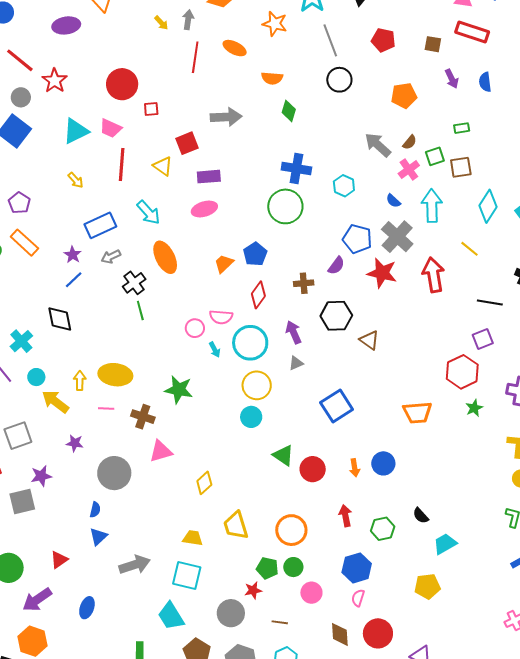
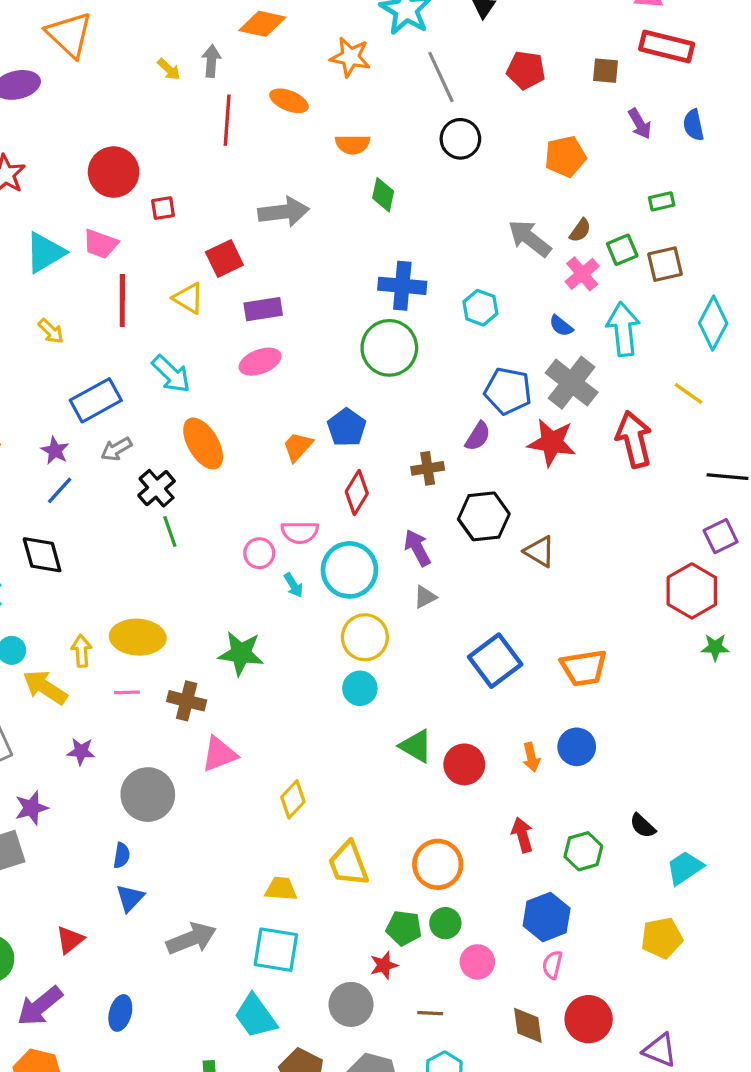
green star: (474, 408) -> (715, 647), turned 30
orange trapezoid: (417, 413) -> (584, 668), moved

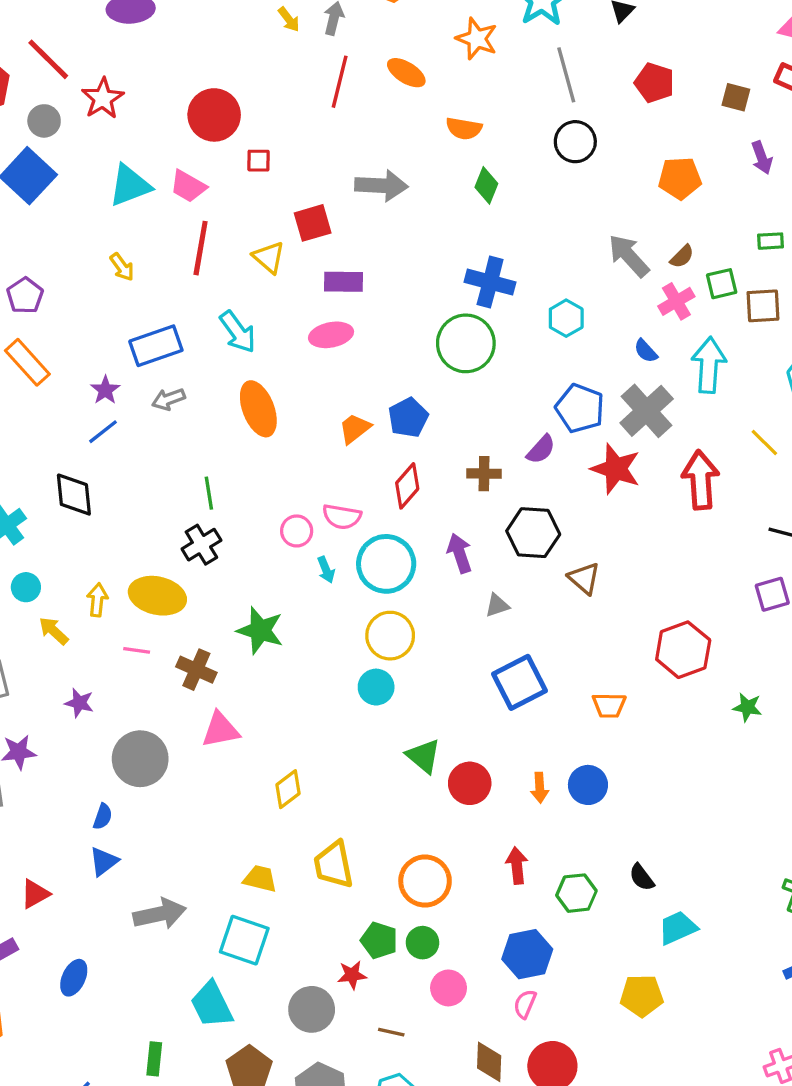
black cross: (157, 488) -> (201, 545), moved
red hexagon: (692, 591) -> (683, 650), moved
gray triangle: (425, 597) -> (497, 605), moved
orange trapezoid: (584, 668) -> (609, 705), size x0.7
yellow arrow: (45, 687) -> (54, 631), size x0.7

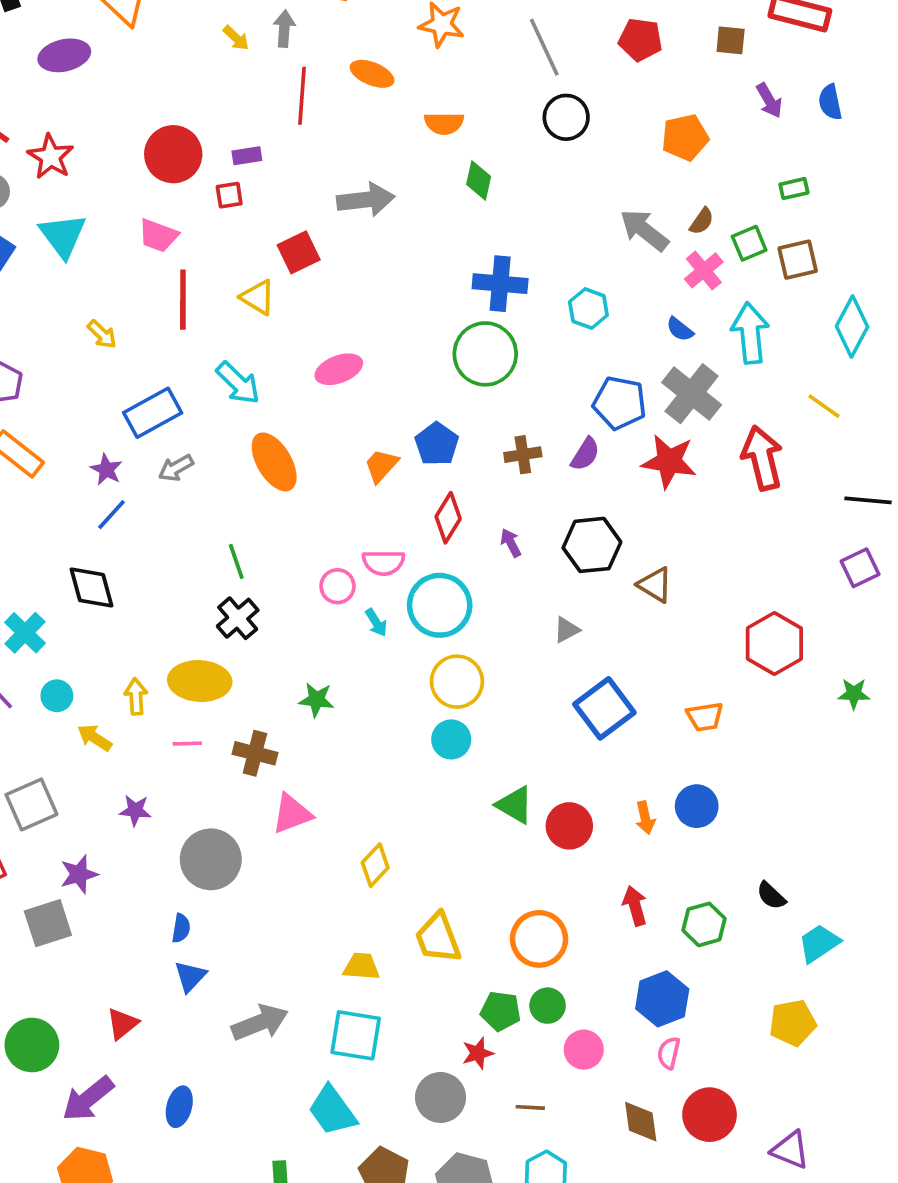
cyan triangle: (130, 185) -> (63, 236), moved, turned -36
purple rectangle: (343, 282) -> (247, 156), moved, size x0.7
brown cross: (484, 474) -> (523, 455), moved
purple arrow: (460, 553) -> (511, 543), moved, size x0.7
green star: (260, 630) -> (316, 700), size x0.7

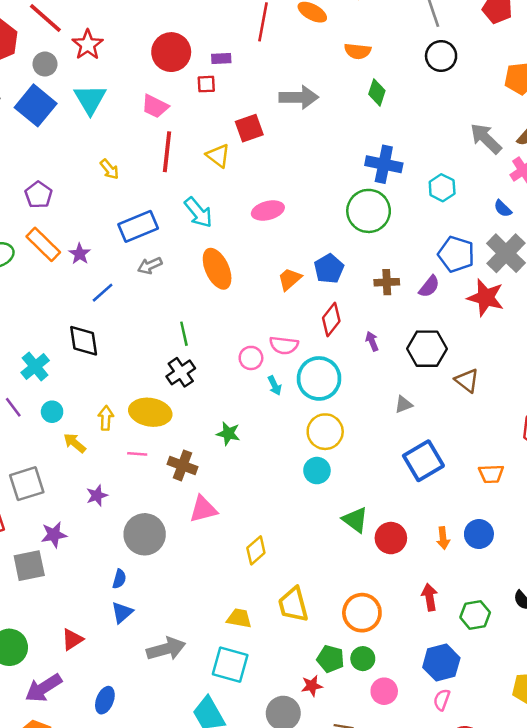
purple star: (106, 470) -> (80, 254), moved
purple star: (135, 810) -> (97, 495), turned -30

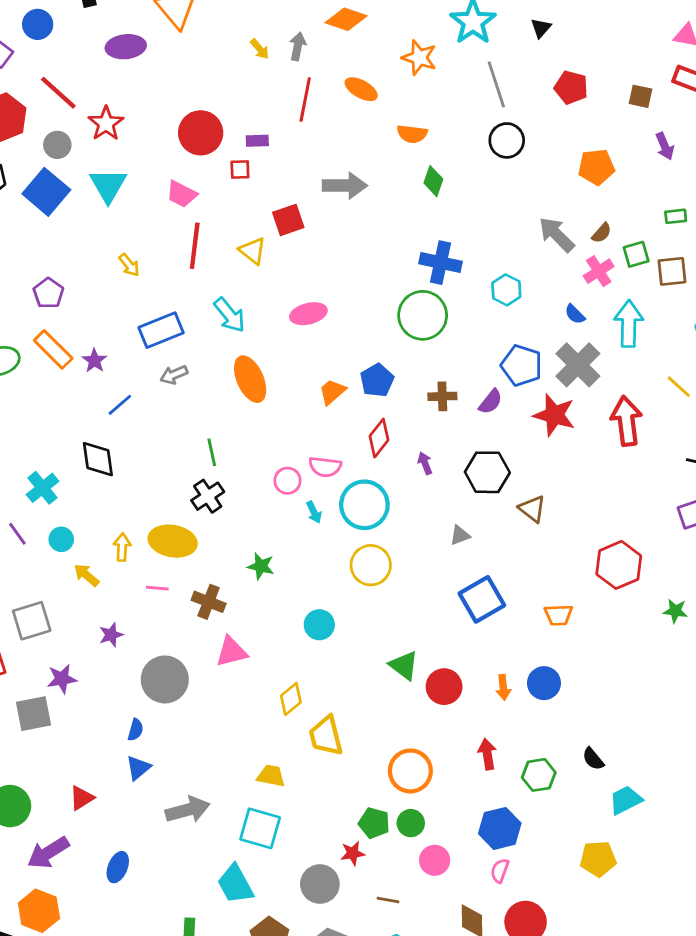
cyan circle: (317, 471) -> (319, 625), moved
yellow trapezoid: (293, 605) -> (326, 736), moved

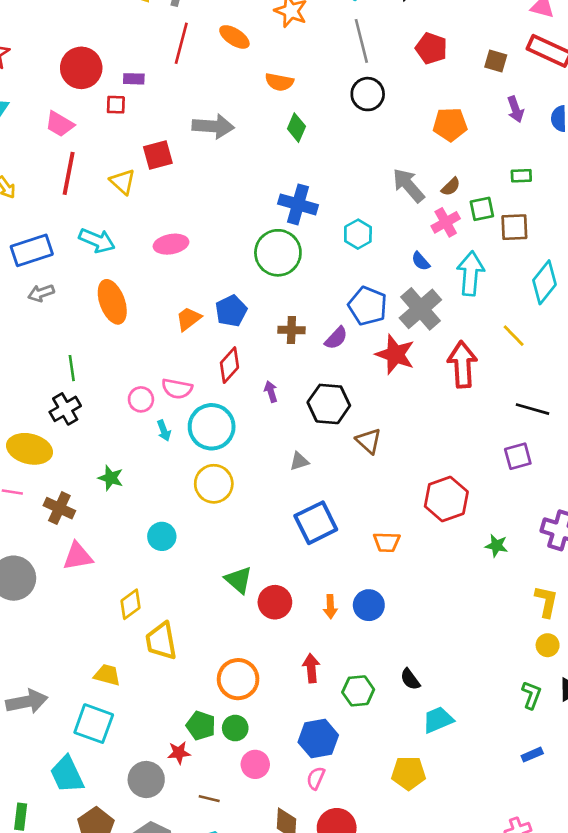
cyan arrow: (230, 315) -> (97, 240), turned -32

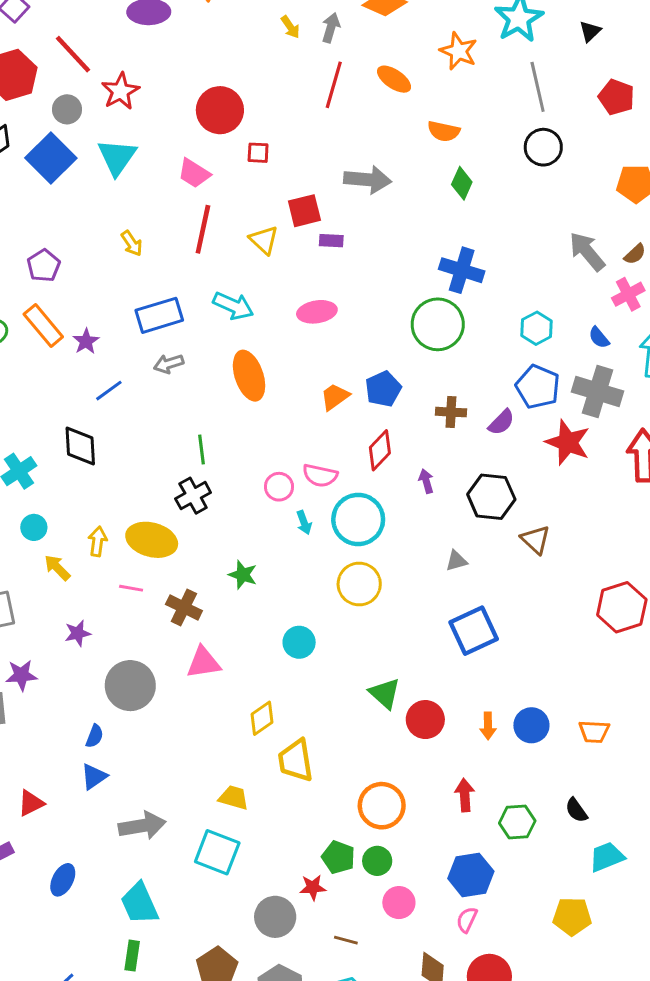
purple rectangle: (134, 79) -> (331, 241), moved
cyan hexagon: (358, 234) -> (536, 328), moved
gray cross: (420, 309) -> (598, 391), turned -33
orange trapezoid: (387, 542) -> (594, 732), moved
cyan trapezoid: (67, 774) -> (139, 903), moved

